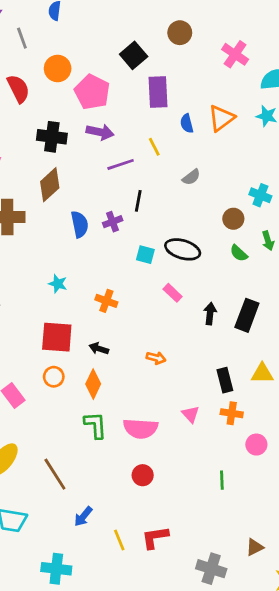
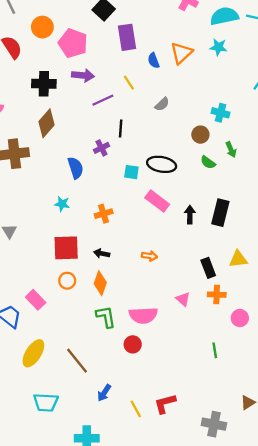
blue semicircle: (80, 224) -> (76, 168), moved
pink rectangle: (173, 293) -> (157, 201), size x1.5
orange cross: (106, 301) -> (104, 214), turned -30
red circle: (143, 475) -> (133, 344), moved

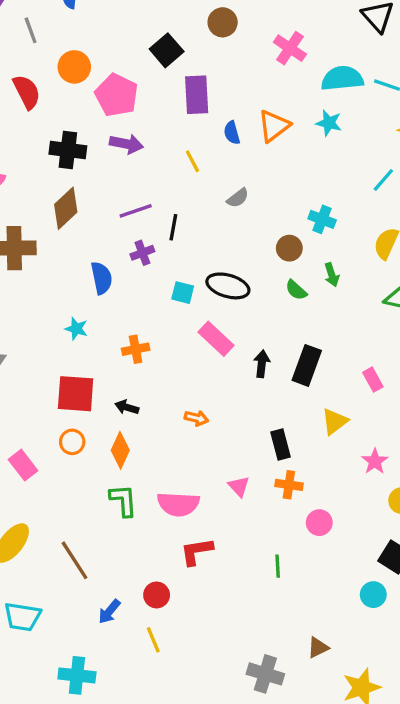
purple line: (103, 100) -> (136, 211), moved
yellow triangle: (238, 259) -> (335, 421), moved, turned -36
red circle: (133, 344) -> (157, 595), moved
red L-shape: (165, 404) -> (197, 551), moved

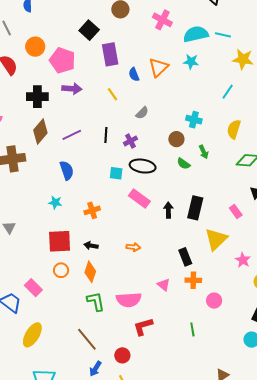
purple line: (136, 211) -> (72, 135), moved
purple cross: (142, 253) -> (130, 141), moved
yellow triangle: (335, 421) -> (216, 239), size x1.4
brown line: (75, 560) -> (87, 339), moved

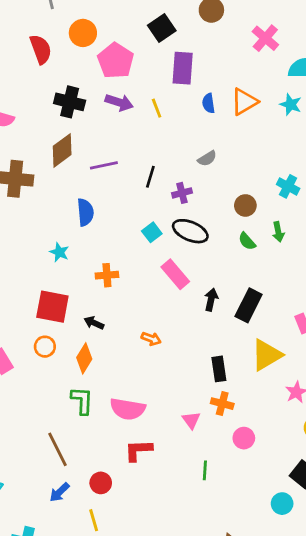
yellow line: (112, 94) -> (157, 108), moved
cyan cross: (194, 120) -> (288, 186), moved
cyan square: (116, 173) -> (152, 232), turned 32
pink triangle: (164, 285) -> (191, 420), moved

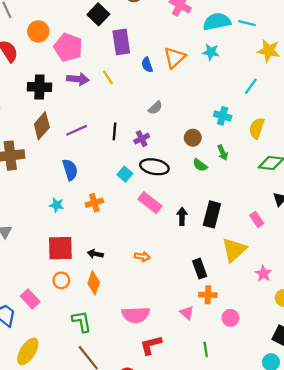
orange cross: (107, 275) -> (94, 203), moved
green L-shape: (82, 401) -> (82, 321), moved

